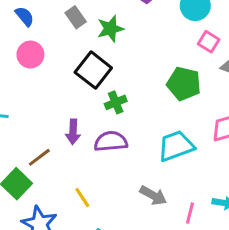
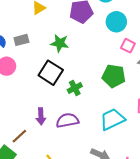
gray rectangle: (76, 17) -> (21, 40), moved, turned -64
green star: (110, 29) -> (60, 43), turned 30
green cross: (116, 102) -> (75, 88), moved

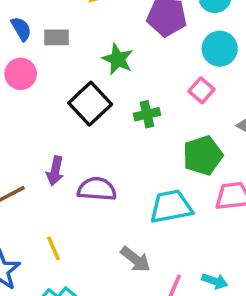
pink square: (128, 46) -> (201, 90), moved
green pentagon: (114, 76) -> (203, 155), moved, turned 30
green cross: (75, 88) -> (147, 114), moved

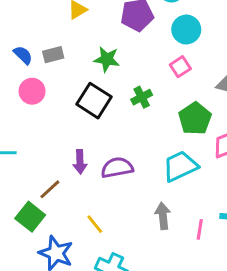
pink square: (201, 90) -> (180, 67), turned 30
gray arrow: (136, 259) -> (163, 216), turned -120

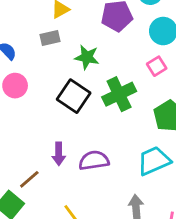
gray rectangle: (53, 55) -> (50, 38), moved
green cross: (142, 97) -> (119, 94), size x1.6

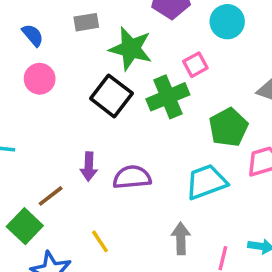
green star: (87, 57) -> (131, 49), size x1.4
pink square: (157, 66) -> (195, 65), moved

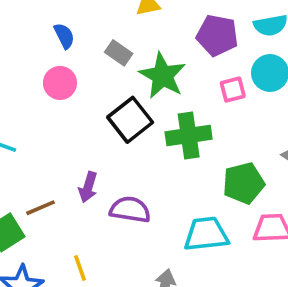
gray rectangle: (86, 22) -> (119, 53), moved, turned 30
pink square: (195, 65) -> (233, 90), moved

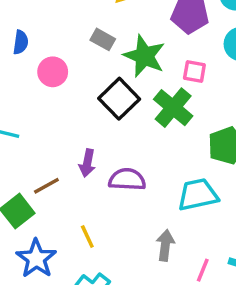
blue semicircle: (64, 36) -> (21, 42), moved, turned 40
pink square: (233, 90) -> (194, 71), moved, turned 30
green cross: (189, 136) -> (173, 108), turned -36

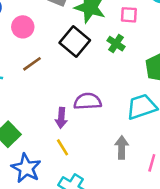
green cross: (173, 108) -> (116, 44), size x0.6
purple arrow: (87, 163) -> (61, 118), moved
brown line: (46, 186) -> (32, 64), moved

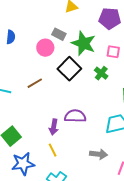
pink circle: (23, 27) -> (45, 48), moved
gray arrow: (122, 147) -> (99, 154), turned 90
blue star: (26, 168) -> (23, 164), turned 30

